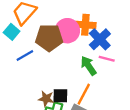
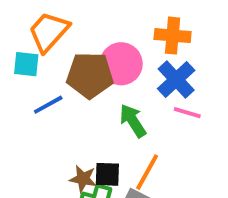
orange cross: (85, 25) -> (173, 36), moved
cyan square: (12, 32) -> (26, 64), turned -35
green arrow: (88, 66) -> (133, 121), moved

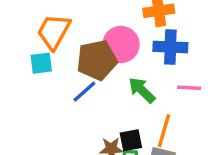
blue cross: (176, 79) -> (170, 47), turned -32
blue line: (48, 105) -> (84, 92), moved
pink line: (187, 113) -> (189, 88), moved

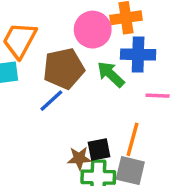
pink circle: (121, 44) -> (93, 30), moved
green arrow: (142, 90) -> (111, 74), moved

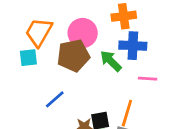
pink circle: (93, 30) -> (83, 33), moved
blue line: (51, 101) -> (55, 99), moved

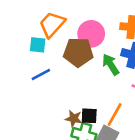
blue line: (55, 99) -> (41, 74), moved

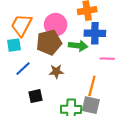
green arrow: (111, 65) -> (78, 46), turned 144
black square: (89, 116) -> (35, 96), moved
brown star: (74, 119) -> (56, 71), moved

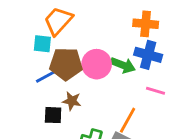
pink circle: (56, 25) -> (97, 64), moved
brown pentagon: (49, 42) -> (66, 64), moved
brown star: (56, 71) -> (72, 101), moved

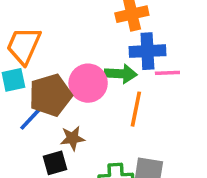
pink line: (155, 91) -> (167, 73), moved
orange line: (128, 120) -> (136, 109), moved

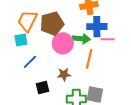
brown pentagon: (50, 95) -> (52, 24), moved
brown star: (72, 138) -> (64, 74), moved

